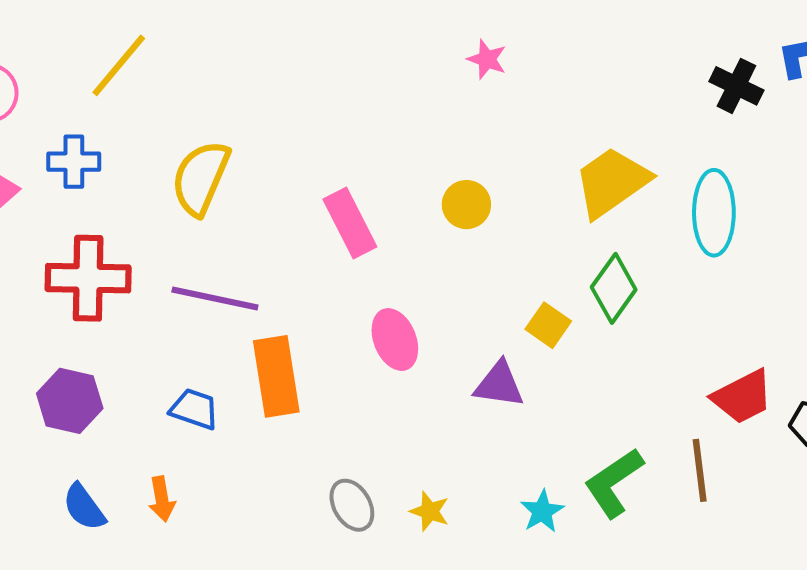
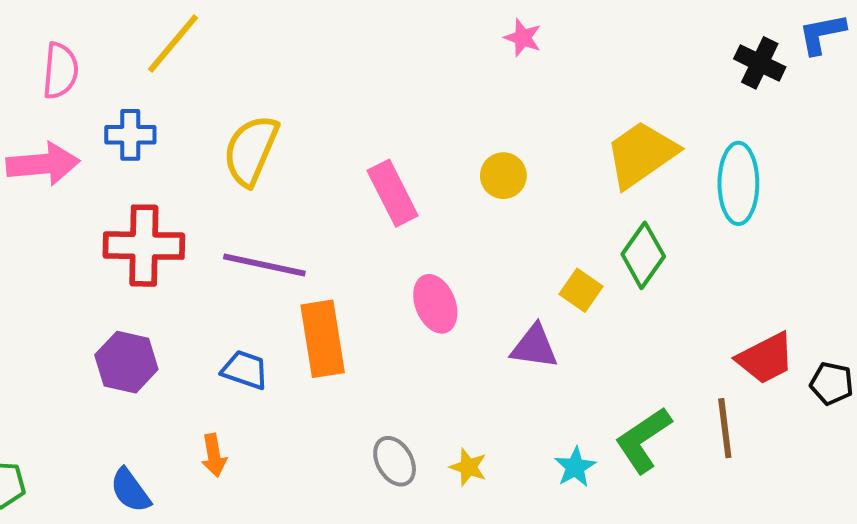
blue semicircle: (84, 507) -> (130, 490), moved

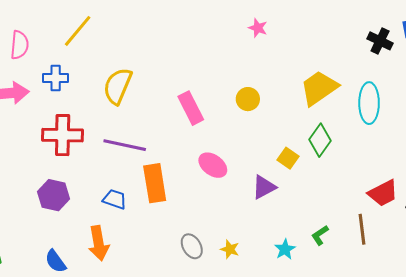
pink ellipse: (435, 304) -> (213, 165), turned -32
purple triangle: (534, 347) -> (264, 187), turned -36
green L-shape: (643, 440) -> (320, 235), size x0.6
orange arrow: (214, 455) -> (99, 243), size x1.6

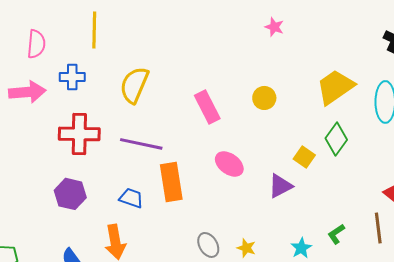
yellow line: (78, 31) -> (94, 30), turned -39

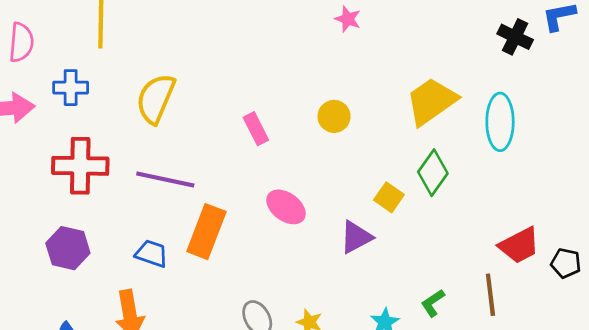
pink rectangle: (207, 107) -> (256, 129), size x0.7
orange rectangle: (171, 182) -> (206, 232), turned 30

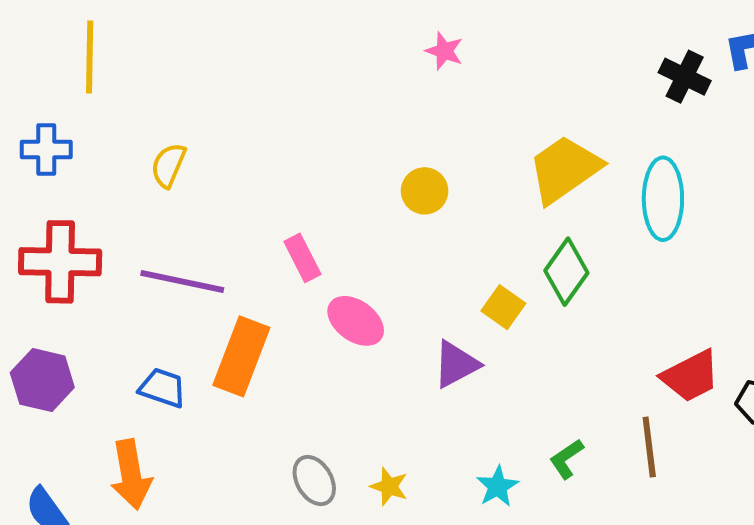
yellow semicircle: (156, 99) -> (168, 165), size x0.6
pink rectangle: (256, 129) -> (302, 258), moved

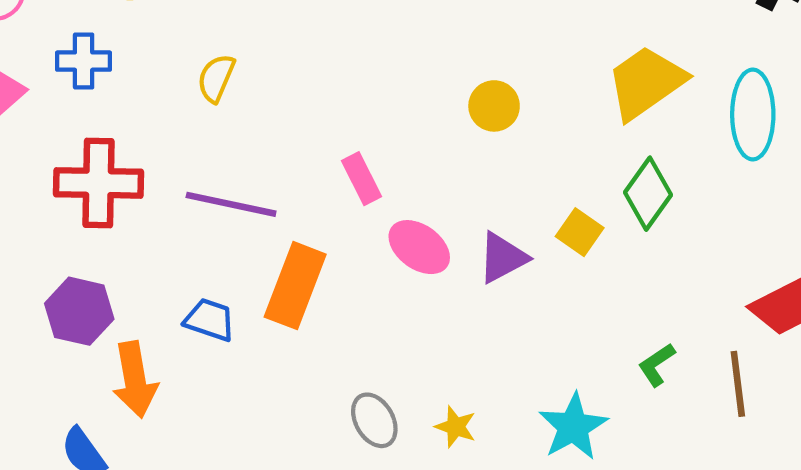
purple triangle: (456, 364) -> (503, 258), moved
green L-shape: (566, 459) -> (657, 365), moved
orange arrow: (131, 475) -> (135, 380), moved
cyan star: (497, 486) -> (573, 427), size x1.5

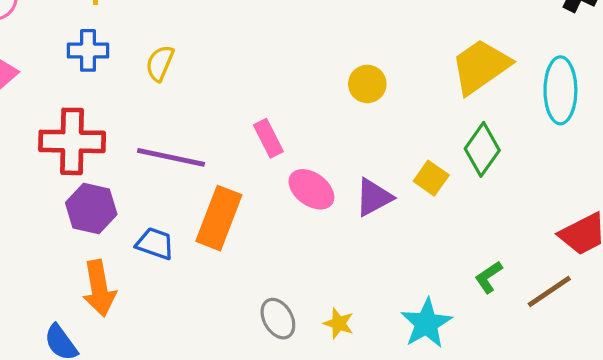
blue cross: (84, 61) -> (88, 50), moved
purple hexagon: (79, 311) -> (91, 208), moved
brown line: (738, 384) -> (549, 291), turned 63

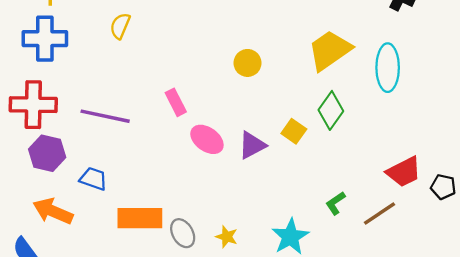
blue cross: (88, 50) -> (45, 39), size x1.5
yellow semicircle: (160, 63) -> (120, 26), moved
orange rectangle: (219, 218) -> (140, 218), moved, turned 69
orange arrow: (99, 288) -> (53, 211), turned 123

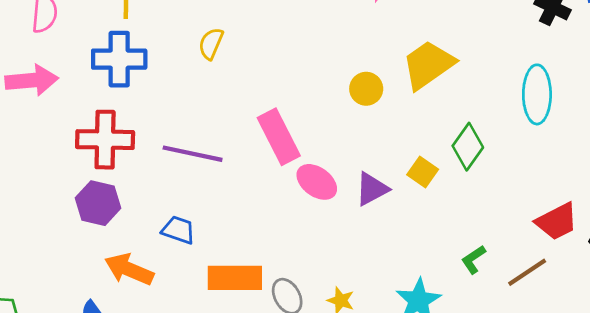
yellow trapezoid: (330, 50) -> (428, 65), moved
pink rectangle: (176, 102) -> (279, 137), size x1.6
purple hexagon: (47, 153) -> (98, 203), moved

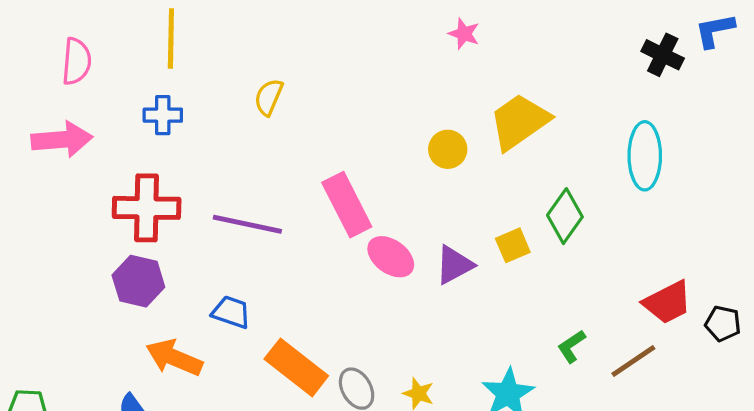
blue cross: (119, 59) -> (163, 115), size x0.6
yellow square: (423, 172) -> (513, 245), turned 32
orange rectangle: (235, 278) -> (296, 367), turned 38

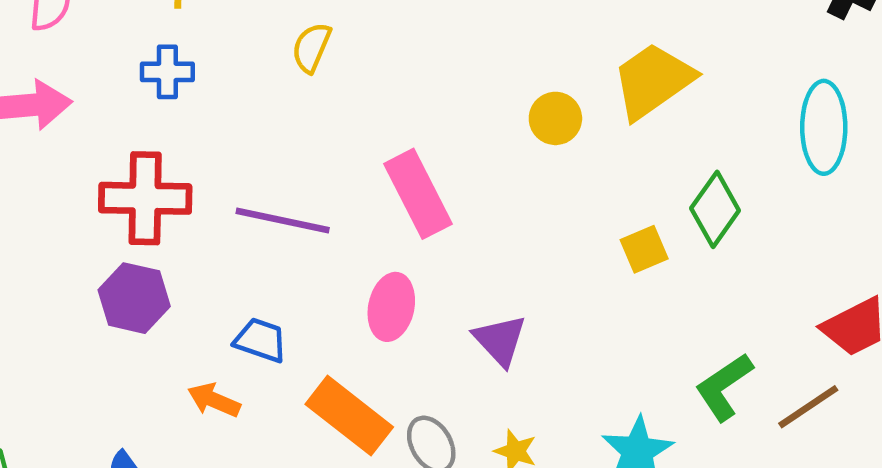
pink ellipse: (391, 257) -> (391, 307), moved, turned 66
purple triangle: (454, 265) -> (500, 340), moved, turned -45
green L-shape: (571, 346) -> (724, 387), size x1.5
orange arrow: (174, 358) -> (214, 400), moved, size x0.7

